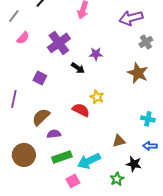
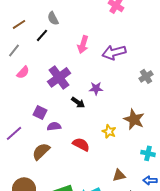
purple arrow: (131, 18) -> (114, 52), moved
brown star: (138, 73) -> (134, 119), moved
yellow star: (97, 97) -> (109, 131), moved
purple line: (14, 99) -> (14, 133), turned 36
purple semicircle: (54, 134) -> (54, 126), moved

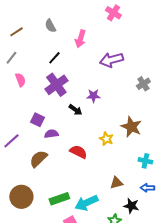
black line: (42, 35) -> (54, 58), moved
pink arrow: (83, 44) -> (80, 39), moved
pink semicircle: (23, 72) -> (20, 80), turned -64

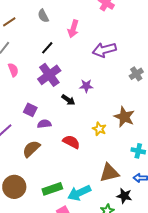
brown triangle: (116, 183) -> (109, 173), size x1.5

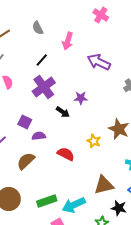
purple arrow: (104, 50) -> (99, 62), turned 40

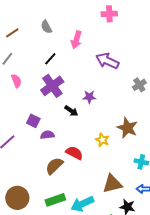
pink cross: (101, 15) -> (109, 14), turned -35
brown semicircle: (26, 161) -> (54, 166), moved

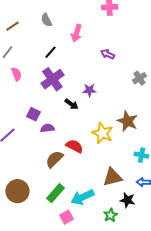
purple arrow: (107, 61) -> (107, 54), size x0.6
yellow star: (102, 140) -> (102, 133), size x1.5
green rectangle: (55, 200) -> (55, 193), turned -30

